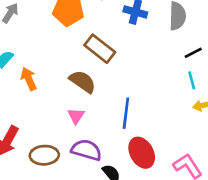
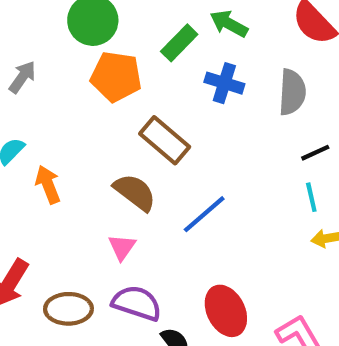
blue line: (126, 113) -> (204, 214), moved, turned 40

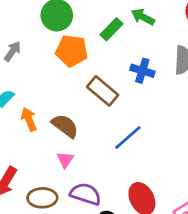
blue cross: (224, 83) -> (142, 71), moved
brown semicircle: (135, 192) -> (65, 126), moved
pink triangle: (122, 247) -> (65, 160), moved

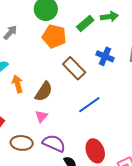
green arrow: (143, 17) -> (109, 17), turned 138
brown semicircle: (65, 126) -> (44, 91), turned 80

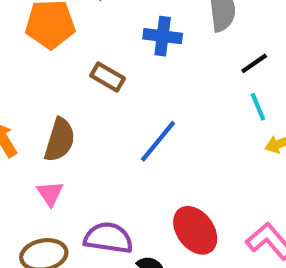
brown rectangle: (74, 68) -> (108, 77), size x0.7
pink triangle: (41, 116) -> (50, 193), moved

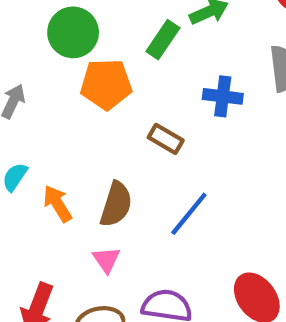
blue line: (158, 141) -> (189, 214), moved

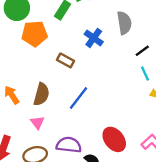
blue cross: (223, 96) -> (94, 38), turned 30

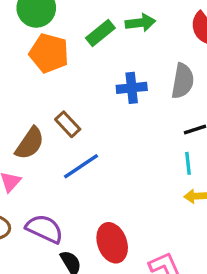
blue cross: (94, 38) -> (132, 88), turned 30
brown rectangle: (65, 60) -> (68, 124), moved

